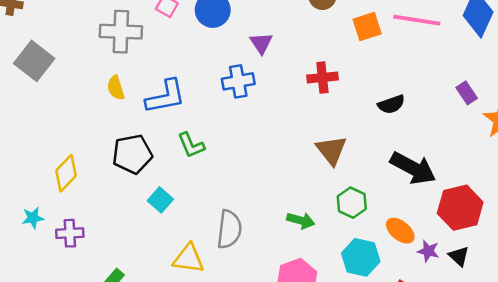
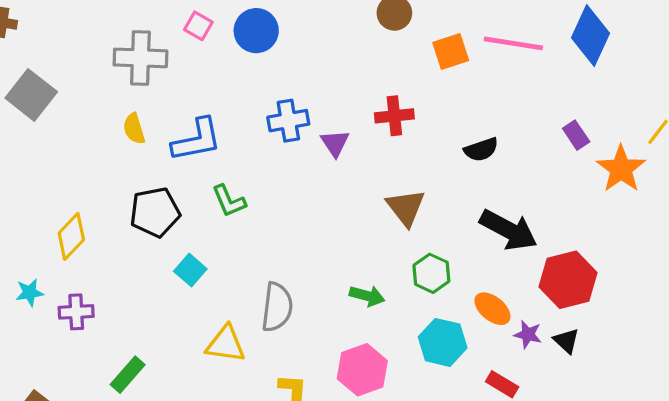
purple triangle: (261, 43) -> (335, 143), moved

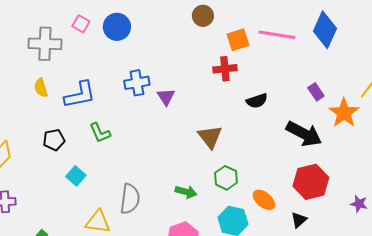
red cross: (394, 116) -> (225, 69), moved
black pentagon: (155, 212) -> (54, 140), size x0.7
black arrow: (509, 230) -> (304, 134), moved
purple star: (528, 334) -> (359, 204), moved
black triangle: (566, 341) -> (299, 220), moved, turned 36

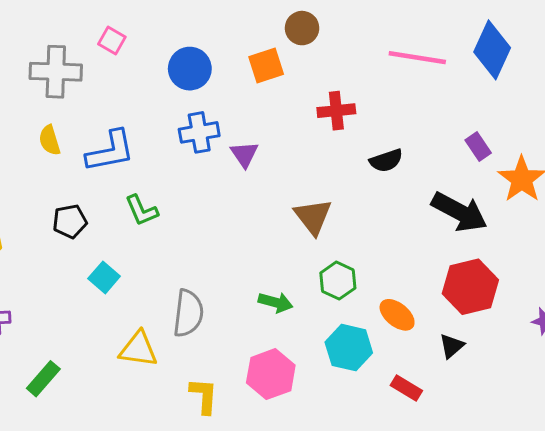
blue circle: (117, 27) -> (190, 69), moved
orange square: (238, 40) -> (266, 65), moved

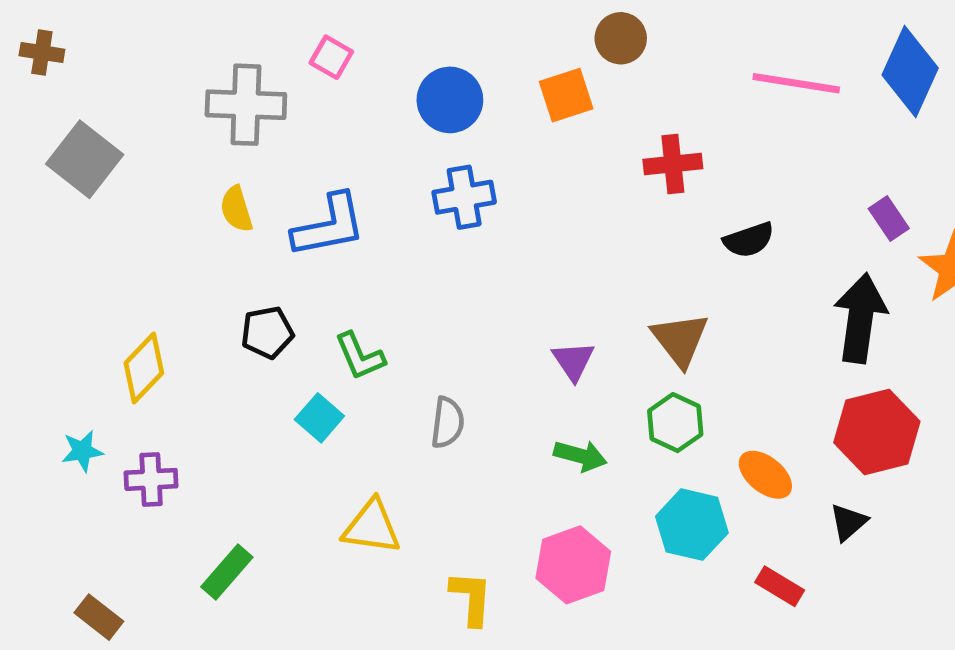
purple triangle: (244, 154) -> (573, 361), moved
green L-shape: (141, 210) -> (360, 356), moved
black arrow: (459, 212) -> (860, 318), turned -110
brown triangle: (313, 217) -> (680, 340), moved
gray semicircle: (188, 313) -> (448, 423), moved, size x0.7

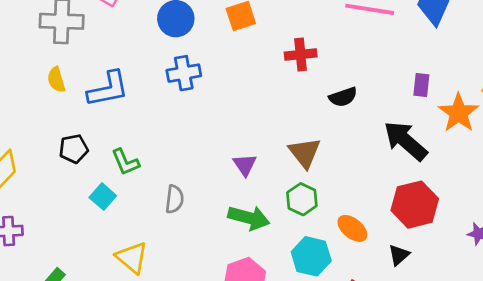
purple rectangle: (889, 219) -> (421, 85), turned 40
black arrow: (860, 318) -> (405, 141), turned -57
green arrow: (580, 456) -> (249, 218), size x1.4
yellow triangle: (372, 527) -> (132, 258), turned 32

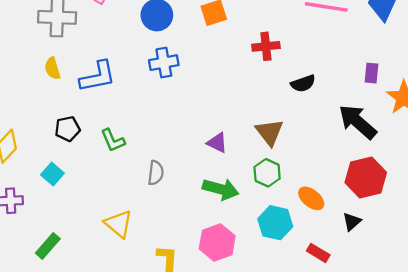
purple triangle: (245, 165) -> (217, 143), turned -30
cyan square: (103, 197) -> (52, 174), moved

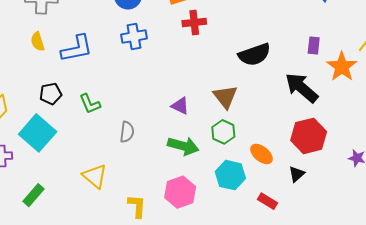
red cross: (266, 46) -> (194, 22), moved
black semicircle: (303, 83) -> (254, 55), size x1.5
cyan square: (52, 174) -> (38, 133), size x1.8

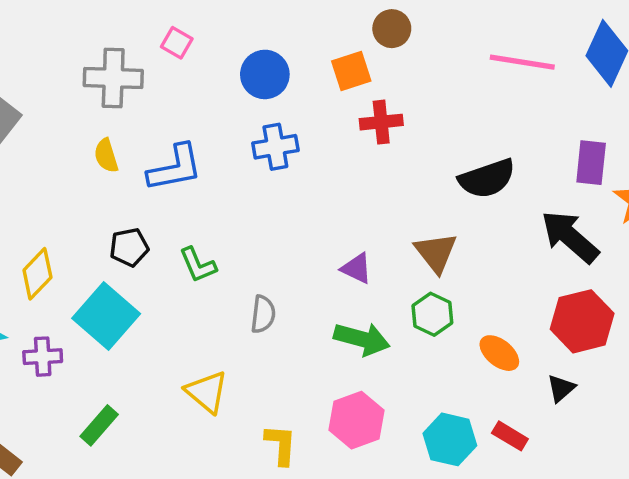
purple rectangle: (314, 46) -> (591, 163), size x1.4
cyan hexagon: (230, 175) -> (450, 439), moved

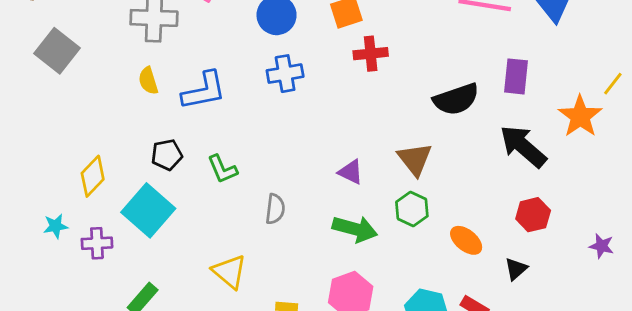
purple rectangle: (591, 163) -> (516, 76), moved
red hexagon: (582, 321) -> (533, 215), size x0.7

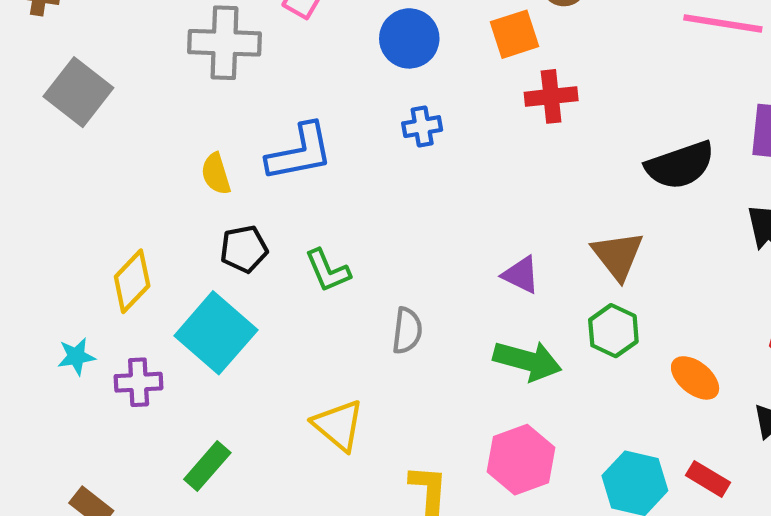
blue cross: (285, 74) -> (422, 127), size x0.7
yellow semicircle: (148, 81) -> (216, 174), moved

